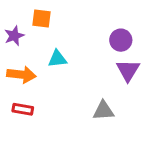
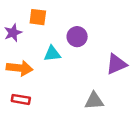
purple circle: (121, 40) -> (77, 37), moved
purple triangle: (128, 70) -> (116, 64), turned 35

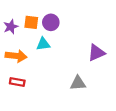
orange square: (38, 17) -> (31, 22), moved
purple circle: (77, 37) -> (51, 22), moved

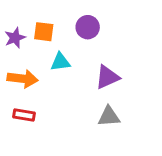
purple circle: (51, 22) -> (88, 27), moved
purple triangle: (96, 53) -> (107, 77), moved

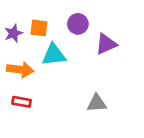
cyan triangle: (60, 62) -> (54, 55), size x1.4
purple triangle: (107, 77) -> (106, 44), moved

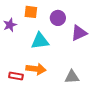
orange square: (39, 28) -> (31, 12), moved
orange arrow: (20, 70) -> (36, 69), moved

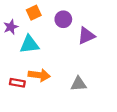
orange square: (31, 12) -> (34, 13), turned -32
cyan triangle: (40, 41) -> (29, 44), moved

